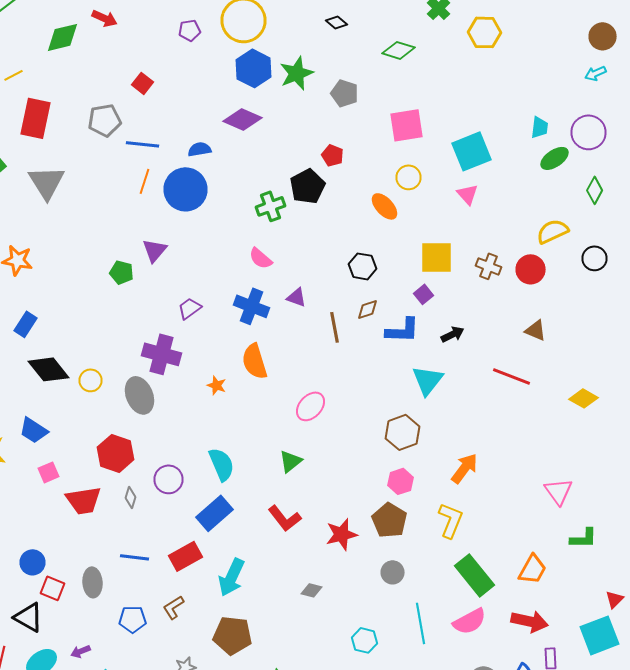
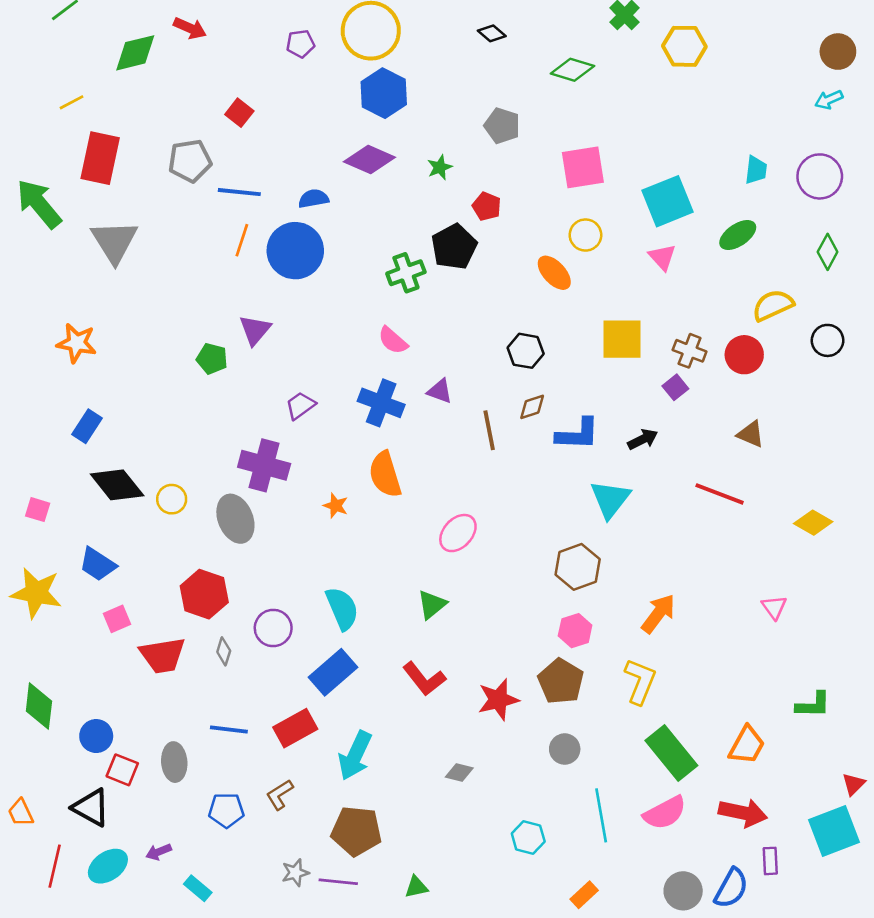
green star: (296, 73) -> (440, 167), moved, size x0.6
green ellipse: (554, 158) -> (738, 235), moved
purple square: (424, 294) -> (675, 387), moved
pink triangle: (558, 491) -> (774, 607), moved, size x0.7

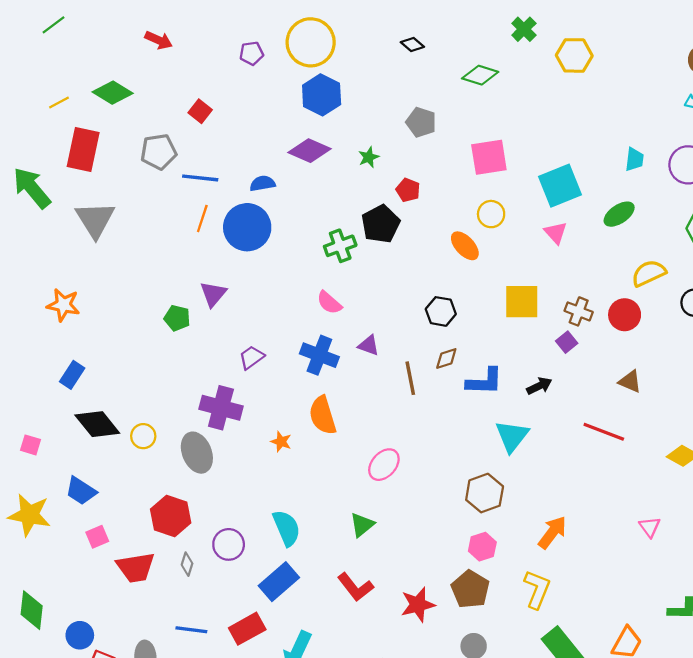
green diamond: (135, 53) -> (113, 93), moved, turned 45

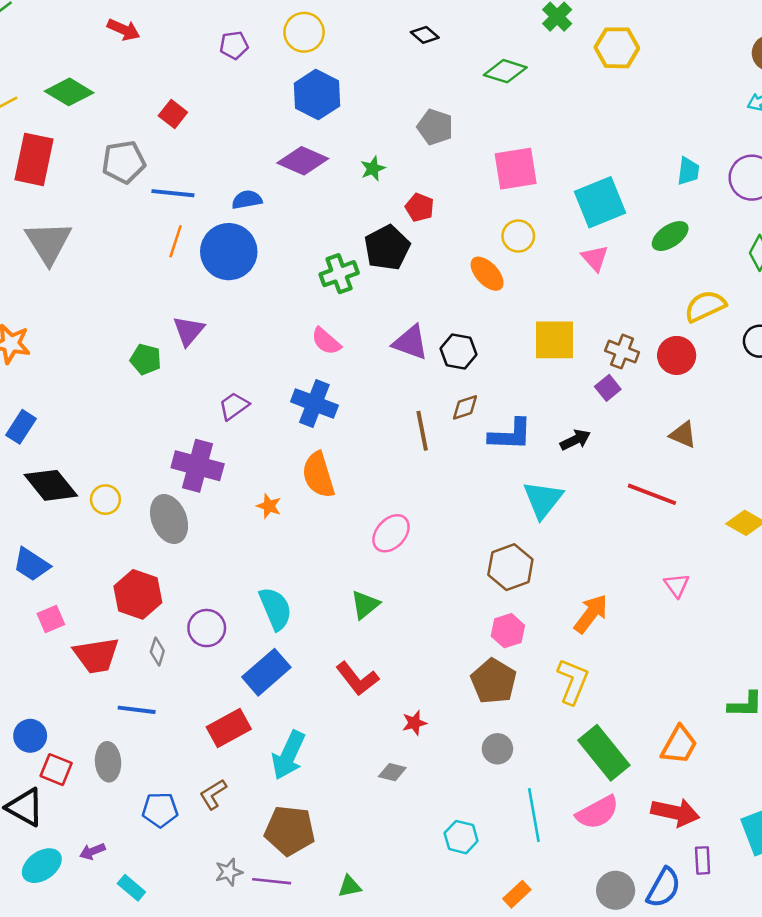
yellow circle: (311, 42) -> (304, 32), size x0.7
purple triangle: (369, 345) -> (410, 342), moved, size x1.4
pink triangle: (650, 527) -> (677, 585), moved
red star: (418, 605) -> (414, 723), moved, size x0.6
blue line: (191, 630) -> (137, 710), moved

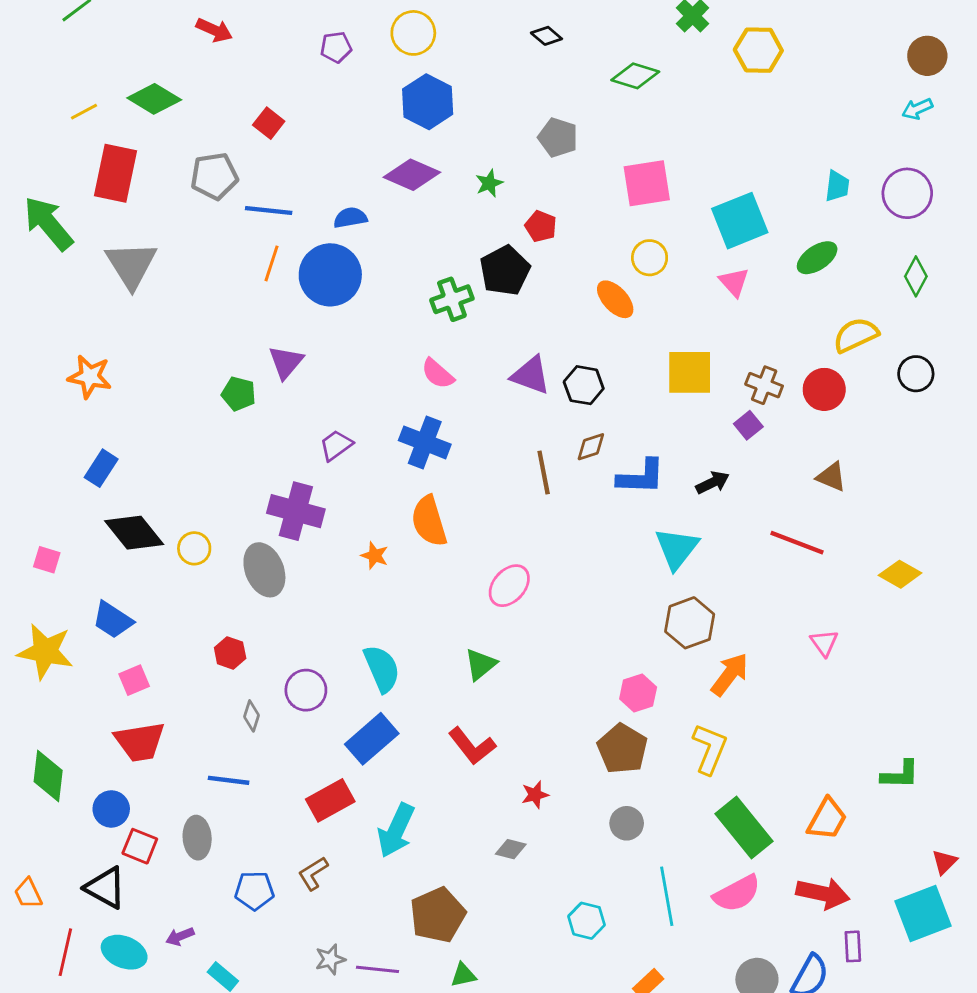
brown hexagon: (510, 567) -> (690, 623), moved
red hexagon: (138, 594) -> (230, 653), size x0.6
red trapezoid: (96, 655) -> (140, 742), moved
brown pentagon: (290, 831) -> (438, 915), moved, turned -30
cyan ellipse: (42, 866) -> (124, 952), turned 57

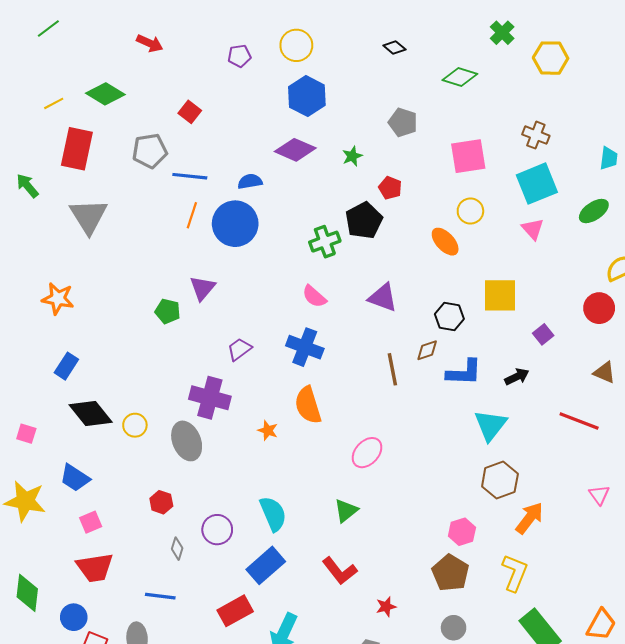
green arrow: (48, 223) -> (27, 186), size x0.6
black hexagon: (584, 385) -> (449, 317), moved
brown cross: (764, 385) -> (536, 135), moved

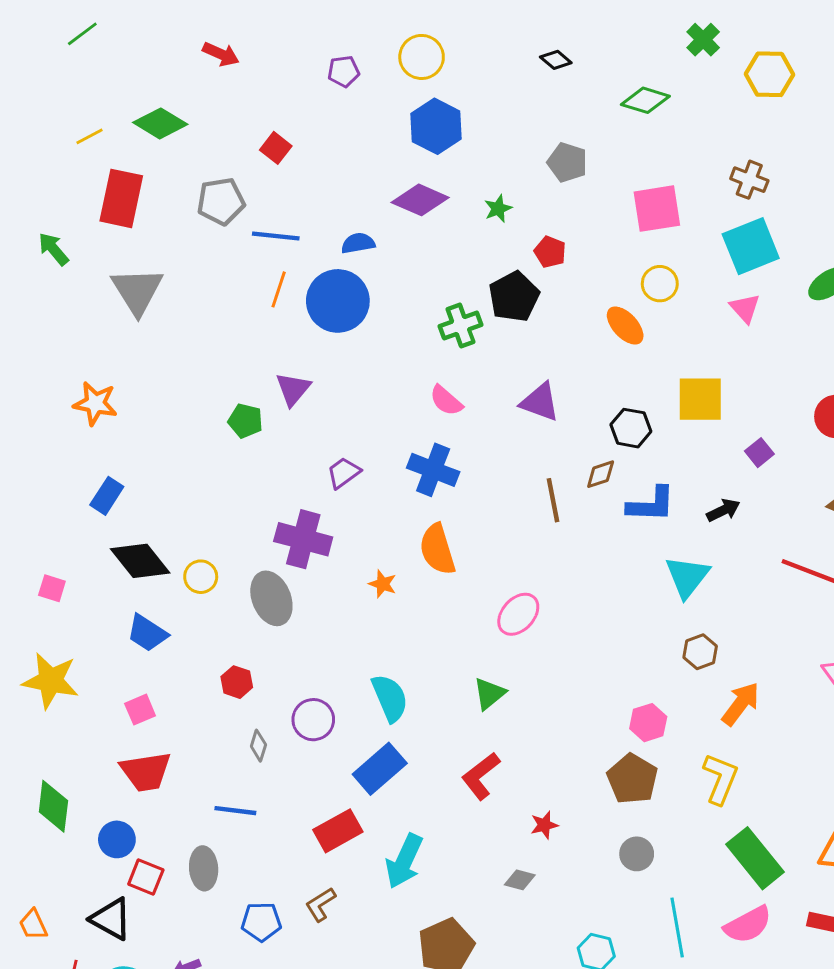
blue trapezoid: (75, 478) -> (147, 633), moved
brown hexagon: (500, 480) -> (700, 652), size x0.7
red L-shape: (340, 571) -> (481, 776), turned 90

